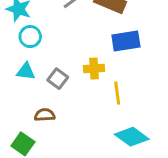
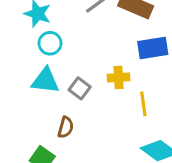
cyan triangle: (26, 71) -> (45, 81), size x1.4
brown semicircle: (45, 115) -> (66, 127), turned 108

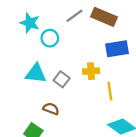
cyan circle: (50, 43) -> (50, 38), moved
brown semicircle: (66, 127) -> (51, 109), turned -84

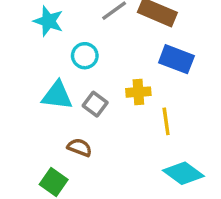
cyan circle: (50, 38) -> (85, 56), moved
blue rectangle: (117, 49) -> (176, 59), turned 30

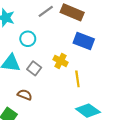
yellow cross: (138, 92) -> (60, 61), turned 32

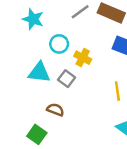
yellow cross: (60, 61) -> (83, 58), moved

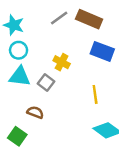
cyan circle: (59, 44) -> (19, 50), moved

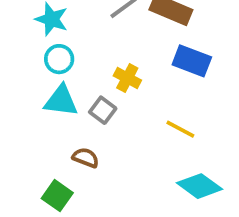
yellow line: (95, 94) -> (180, 129), turned -54

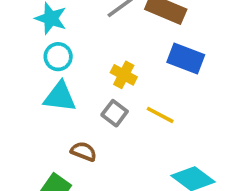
gray square: (103, 110) -> (115, 113), moved
yellow line: (180, 129) -> (160, 115), moved

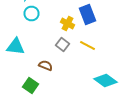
blue rectangle: (186, 58) -> (88, 14), moved, turned 48
cyan triangle: (60, 97) -> (16, 46), moved

